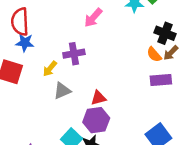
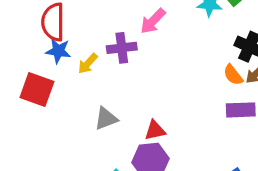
purple cross: (74, 54) -> (122, 48), moved
yellow arrow: (50, 69) -> (88, 64), moved

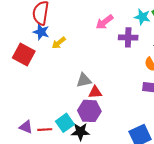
purple cross: (122, 48) -> (128, 37), moved
gray triangle: (106, 119) -> (84, 80), moved

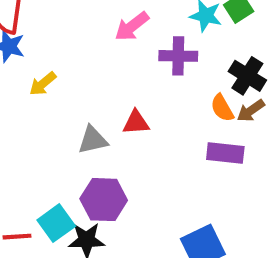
yellow arrow: (59, 43) -> (43, 84), moved
red triangle: (95, 92) -> (136, 123), moved

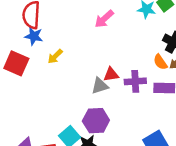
purple cross: (178, 56) -> (135, 81), moved
gray triangle: (93, 140) -> (100, 86), moved

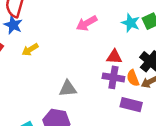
red triangle: (111, 74) -> (114, 57), moved
purple cross: (135, 81) -> (113, 77), moved

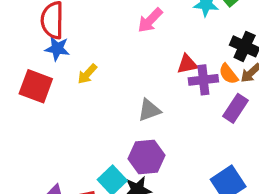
red triangle: (114, 57) -> (187, 64), moved
purple rectangle: (131, 105) -> (236, 108), turned -55

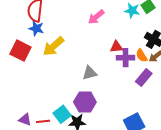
yellow arrow: (87, 74) -> (53, 46), size x1.6

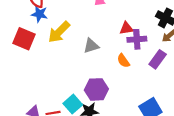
orange semicircle: (142, 56) -> (123, 61), moved
gray triangle: (90, 73) -> (91, 46), moved

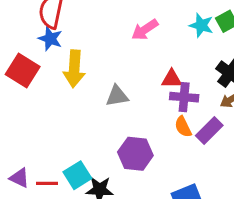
yellow arrow: (59, 32) -> (74, 69), turned -50
orange semicircle: (123, 61) -> (183, 127), moved
purple hexagon: (96, 89) -> (135, 154), moved

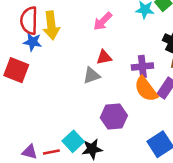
yellow arrow: (74, 69) -> (51, 25), moved
red triangle: (172, 79) -> (104, 57), moved
orange semicircle: (183, 127) -> (146, 89), size x1.6

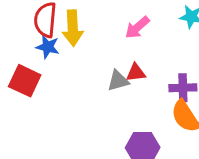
gray triangle: (92, 75) -> (118, 81), moved

